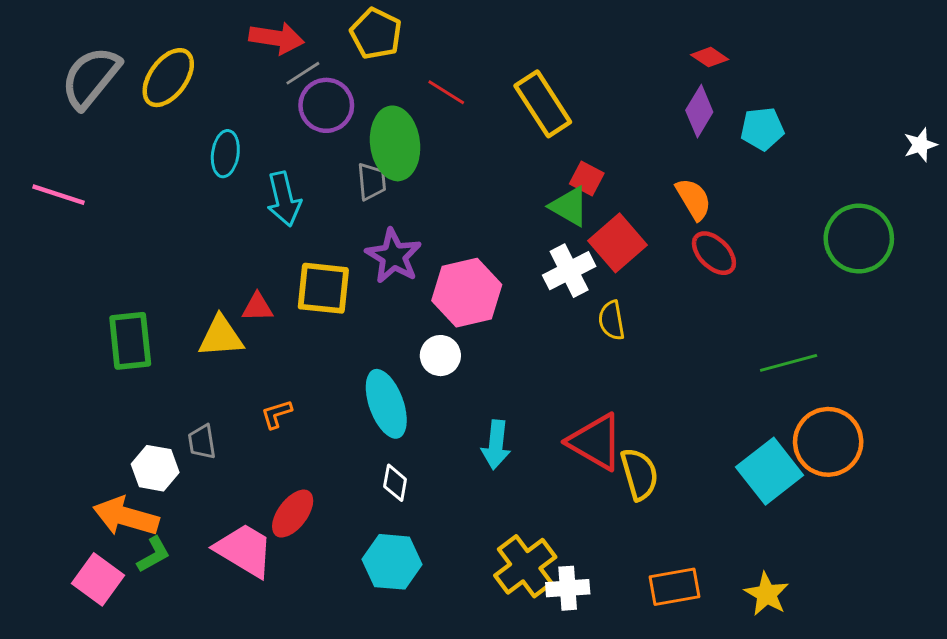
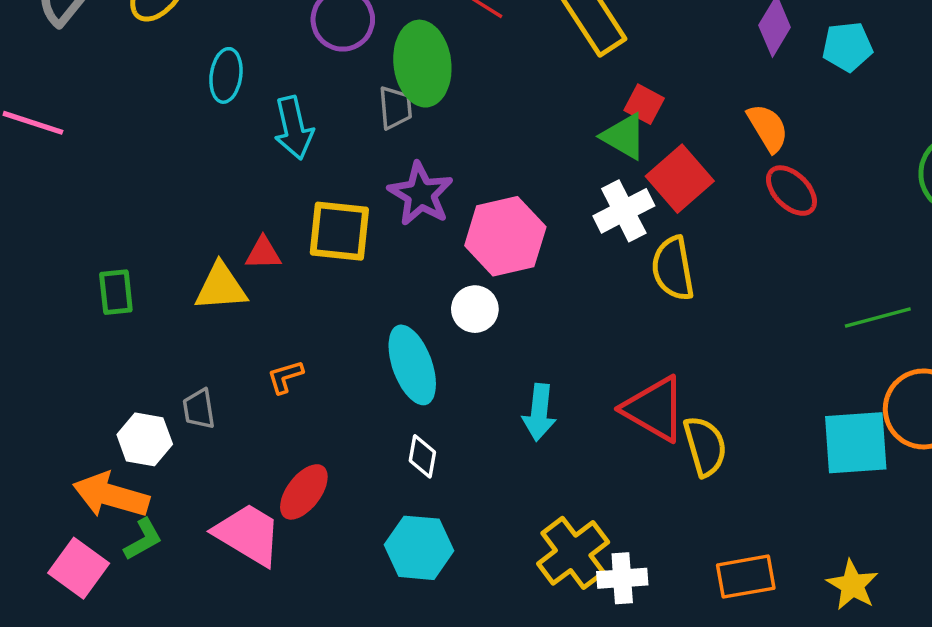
yellow semicircle: (612, 320) -> (673, 268), size x1.4
green rectangle: (130, 341) -> (116, 292), size x0.7
cyan square: (770, 471) -> (856, 443), turned 34

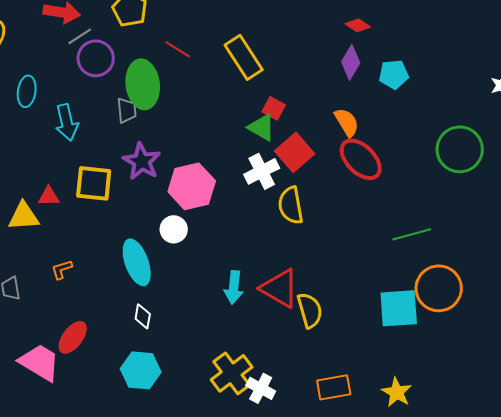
red ellipse: (791, 191) -> (361, 159), size x1.4
cyan arrow: (539, 412) -> (234, 287), moved
white cross: (622, 578) -> (261, 388), turned 32

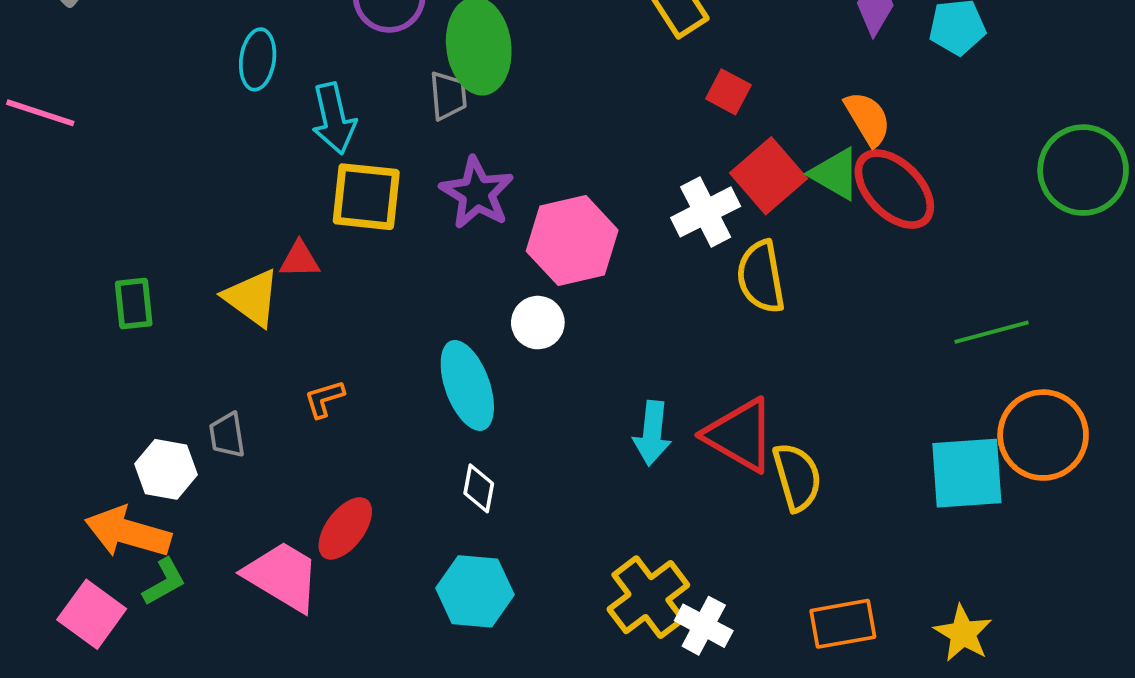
green triangle: (262, 127) -> (835, 174), moved
yellow square: (94, 183) -> (366, 197), moved
yellow triangle: (24, 216) -> (252, 298), turned 40

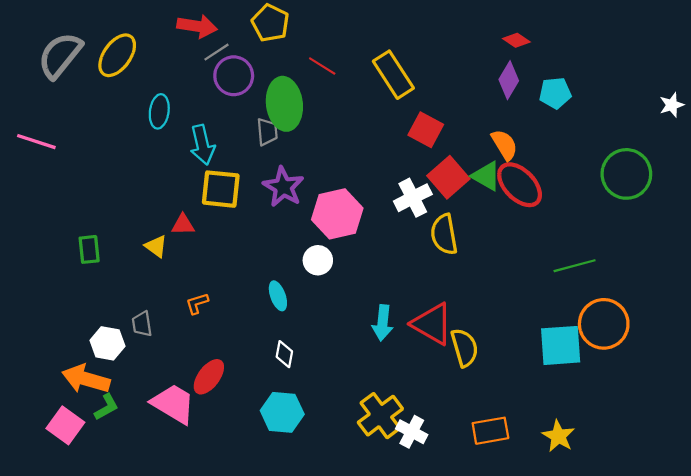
red square: (728, 92) -> (426, 130), size x1.4
yellow triangle: (252, 298) -> (156, 246), size x0.7
cyan ellipse: (467, 385) -> (278, 296), size x0.6

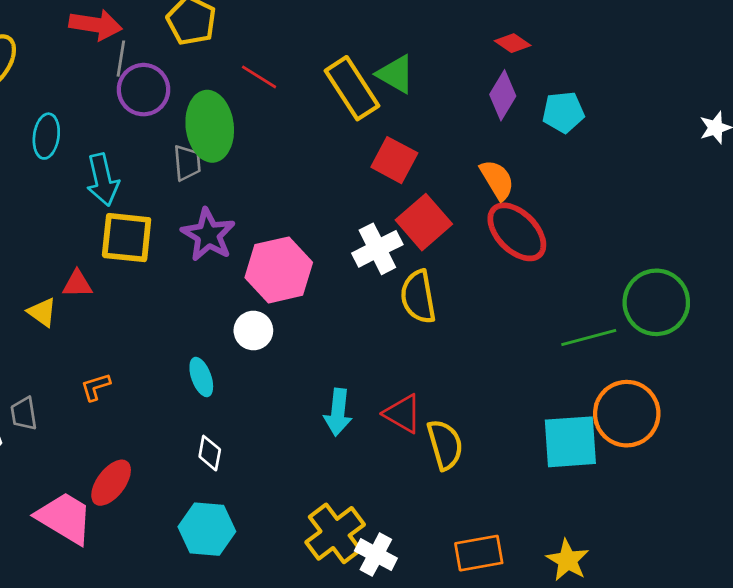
gray line: (216, 52) -> (121, 59), turned -48
green circle: (626, 174) -> (656, 302), moved
green triangle: (486, 176) -> (396, 74), moved
red triangle: (432, 324) -> (403, 414), size x0.7

